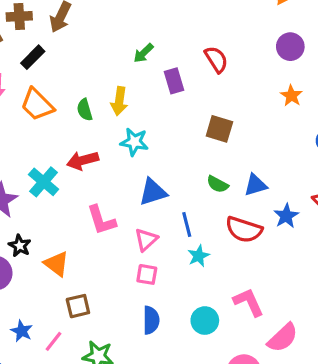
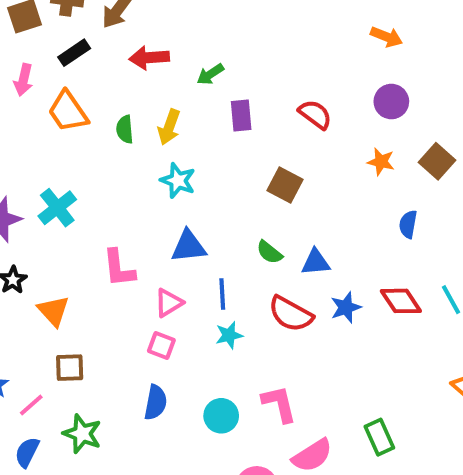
red semicircle: (216, 59) -> (315, 114), moved, turned -32
orange star: (291, 96) -> (381, 162), turned -30
red arrow: (83, 160) -> (149, 58), moved

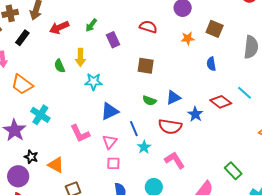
orange trapezoid: (68, 112) -> (22, 84), moved
pink L-shape: (279, 404) -> (175, 160), moved

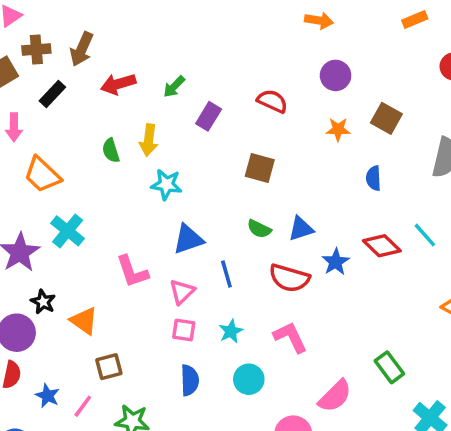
purple rectangle: (113, 40) -> (209, 116), turned 49
cyan star: (144, 147) -> (231, 331), moved

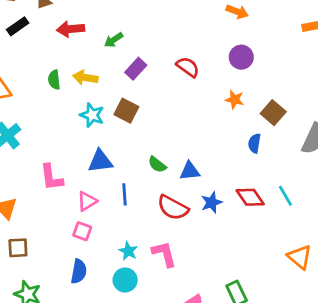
brown square: (386, 118) -> (273, 113), moved
yellow arrow: (149, 140) -> (85, 78), turned 80
brown square: (260, 168) -> (126, 111), moved
cyan star: (231, 331) -> (128, 251), moved, turned -30

